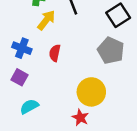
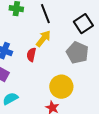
yellow arrow: (46, 20) -> (43, 39), moved

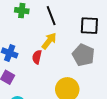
black square: (83, 24) -> (89, 26), turned 36

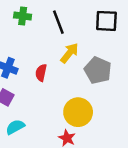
black square: (89, 26) -> (106, 21), moved
yellow arrow: (49, 41) -> (69, 53), moved

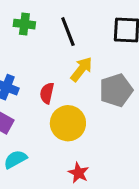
gray pentagon: (98, 70) -> (116, 90), turned 30
yellow circle: (78, 112) -> (68, 123), moved

